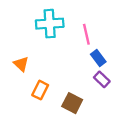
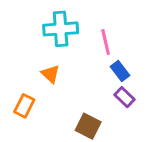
orange triangle: (21, 64) -> (50, 74), moved
orange rectangle: (40, 90) -> (24, 106), moved

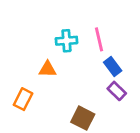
cyan cross: (61, 29) -> (66, 41), moved, size x0.7
orange triangle: (50, 74) -> (47, 69), turned -42

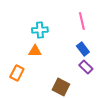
pink line: (99, 39) -> (82, 21), moved
cyan cross: (66, 41) -> (40, 30), moved

